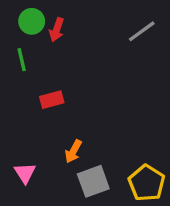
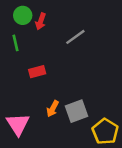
gray line: (142, 31) -> (75, 37), moved
pink triangle: (25, 173) -> (18, 124), size x1.5
gray square: (93, 181) -> (77, 111), moved

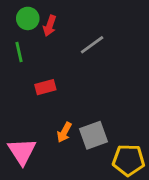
yellow pentagon: (105, 131) -> (129, 160), turned -30

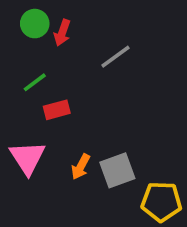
green line: (19, 52) -> (35, 82), moved, turned 66
pink triangle: (22, 151) -> (27, 158), moved

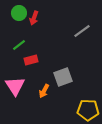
gray line: (116, 57) -> (82, 31), moved
gray square: (117, 170) -> (63, 77), moved

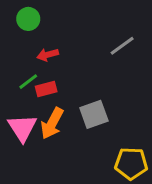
red arrow: (34, 18) -> (48, 55), moved, turned 56
green line: (19, 45) -> (28, 82), moved
orange arrow: (44, 91) -> (52, 123), moved, size x1.5

